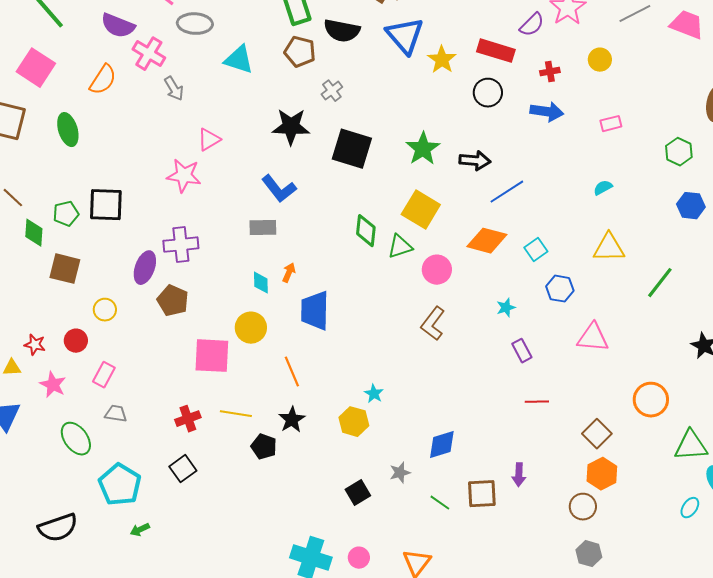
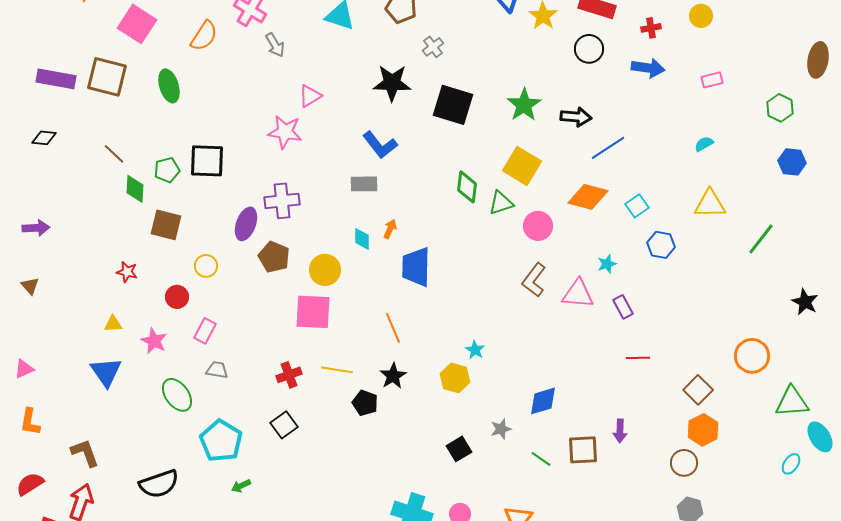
yellow circle: (251, 328) -> (325, 270), moved
pink triangle: (593, 338) -> (578, 294), moved
red star: (35, 345) -> (127, 272), moved

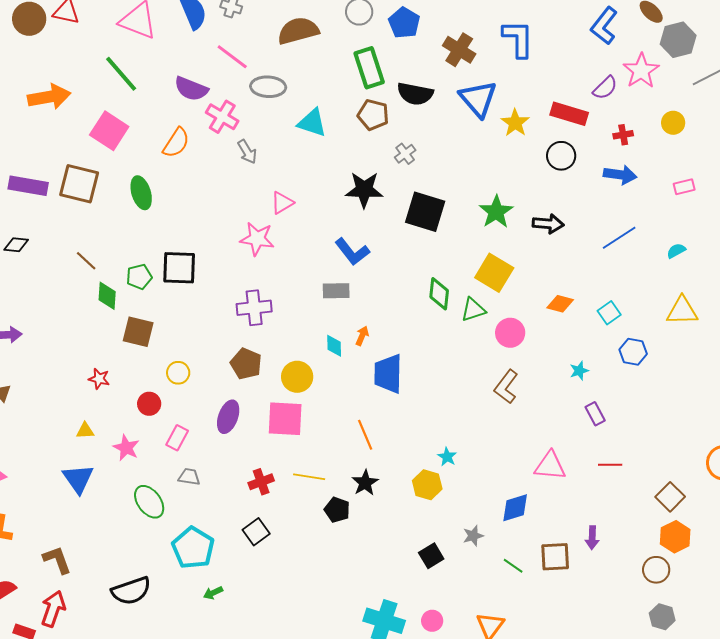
blue line: (608, 148) -> (619, 238), moved
orange diamond: (588, 197) -> (560, 304), size x0.7
purple ellipse: (246, 224) -> (228, 417), moved
pink triangle: (578, 294) -> (550, 466), moved

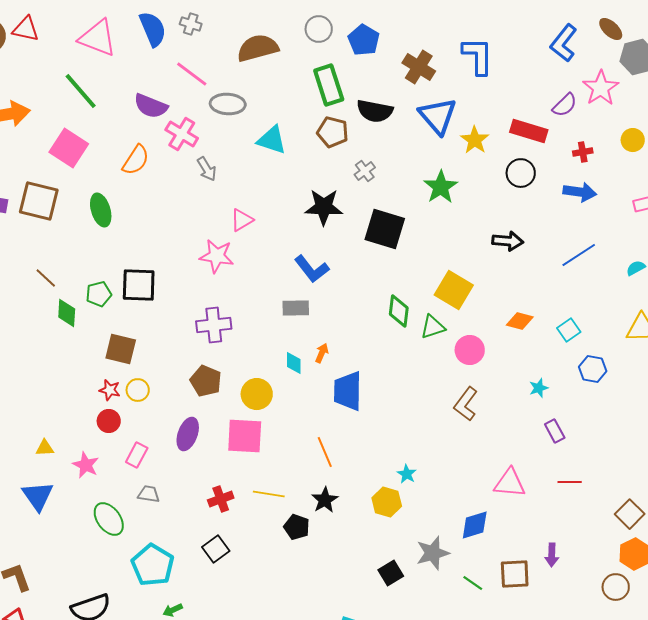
green star: (496, 212) -> (441, 187), moved
brown square: (138, 332) -> (121, 349), moved
red star: (99, 379) -> (110, 390), moved
gray star: (473, 536) -> (433, 553), size x1.6

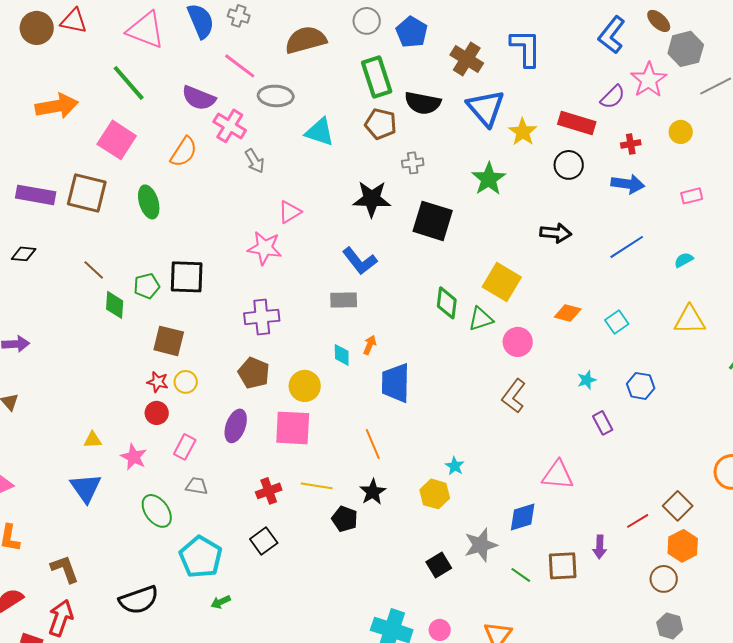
gray cross: (365, 171) -> (413, 163), turned 30
blue hexagon: (593, 369) -> (641, 386), moved
red line: (570, 482) -> (638, 521), moved, turned -30

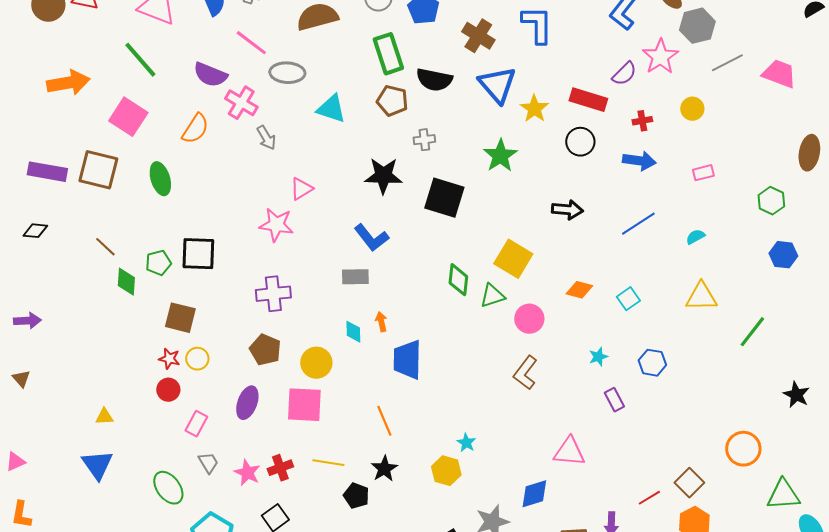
orange arrow: (370, 345) -> (381, 322), turned -36
pink star: (134, 457) -> (247, 473), moved
gray trapezoid: (197, 486) -> (208, 463), turned 50

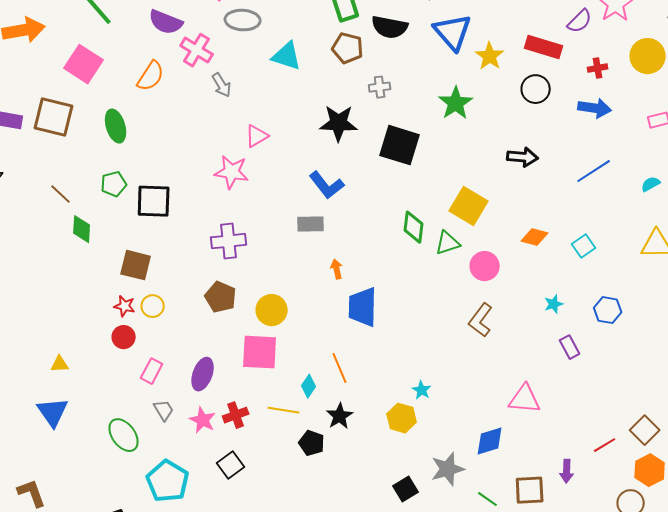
yellow circle: (692, 109) -> (648, 56), size x1.5
green pentagon: (158, 263) -> (114, 184), moved
cyan diamond: (353, 332) -> (309, 386), moved, turned 35
purple ellipse: (247, 403) -> (203, 374), moved

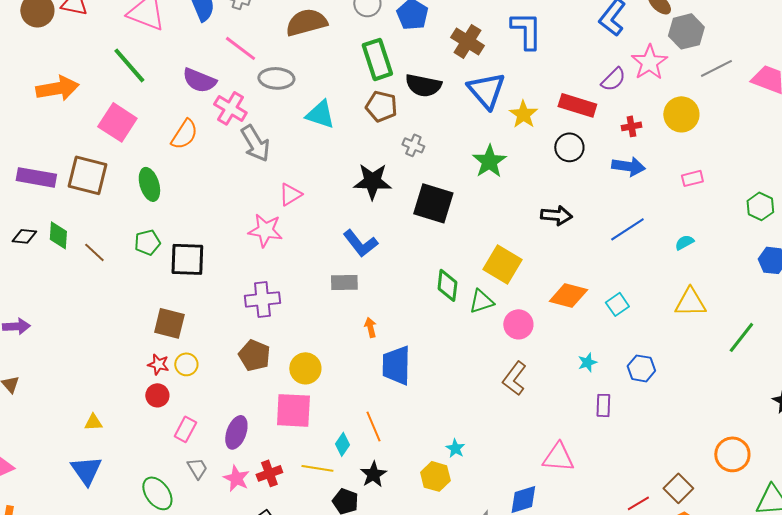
gray arrow: (222, 85) -> (255, 143), size x1.5
gray cross: (380, 87) -> (413, 145), turned 30
green diamond: (82, 229) -> (58, 235), moved
orange diamond: (535, 237) -> (568, 295), size x1.4
purple rectangle: (570, 347) -> (603, 405), turned 30

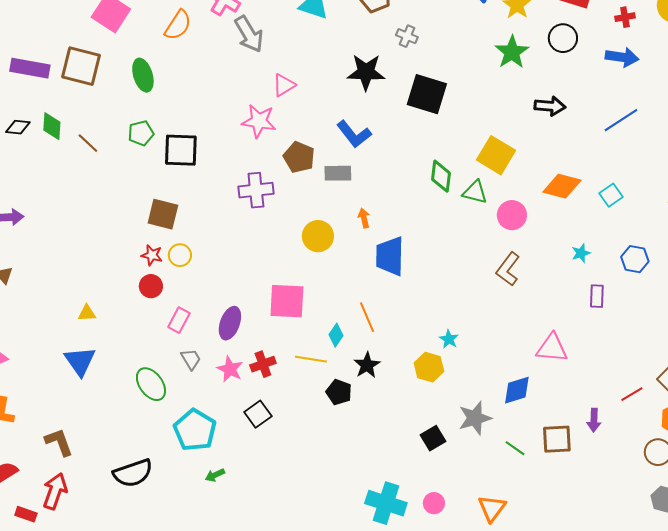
green star: (489, 161) -> (512, 52), moved
green triangle: (481, 301) -> (475, 192), turned 32
brown pentagon: (254, 355) -> (299, 157), moved
yellow circle: (305, 368) -> (318, 236), moved

